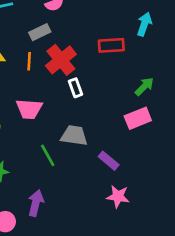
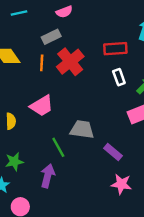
white rectangle: (75, 88) -> (119, 77), moved
pink trapezoid: (29, 109) -> (42, 106), turned -35
purple arrow: (36, 203) -> (48, 176), moved

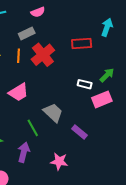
white rectangle: (119, 77) -> (85, 84), moved, turned -56
gray trapezoid: (82, 129) -> (53, 113), turned 35
pink star: (121, 184) -> (59, 161), moved

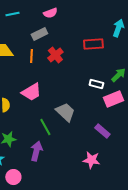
red cross: (43, 55) -> (55, 55), size x0.7
purple rectangle: (79, 132) -> (102, 131), moved
pink star: (59, 161) -> (91, 160), moved

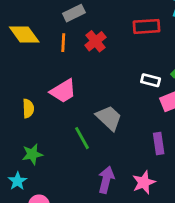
purple rectangle: (102, 131) -> (159, 143), turned 42
purple arrow: (36, 151) -> (106, 180), moved
pink star: (91, 160) -> (144, 182), turned -30

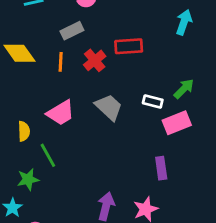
red rectangle: (147, 26) -> (129, 46), moved
gray trapezoid: (109, 118) -> (109, 107), moved
green line: (82, 138) -> (48, 155), moved

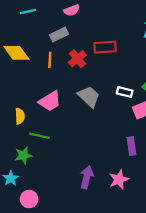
green line: (48, 155) -> (39, 136), turned -48

